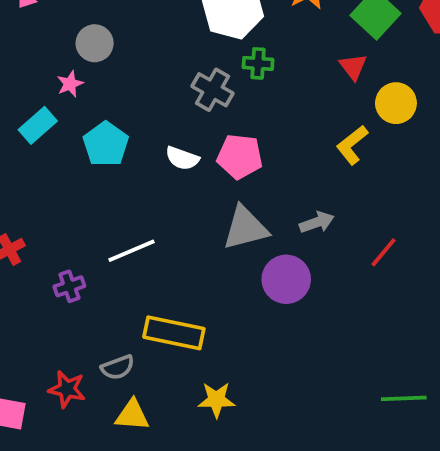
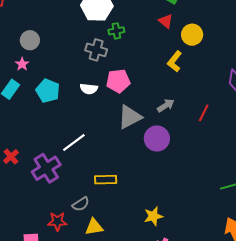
purple cross: (69, 286) -> (46, 168), size x1.8
yellow rectangle: (174, 333) -> (106, 180), size x0.7
yellow star: (216, 400) -> (153, 216), moved

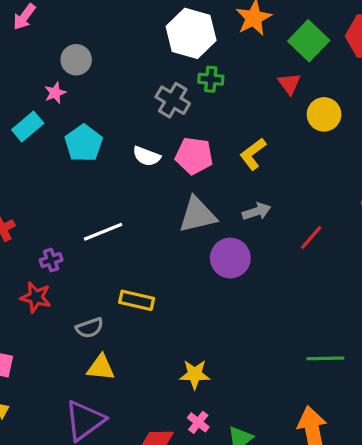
yellow L-shape: (175, 61) -> (253, 154), moved
purple cross: (46, 168) -> (51, 260), size x0.5
red star: (57, 221) -> (36, 297), moved

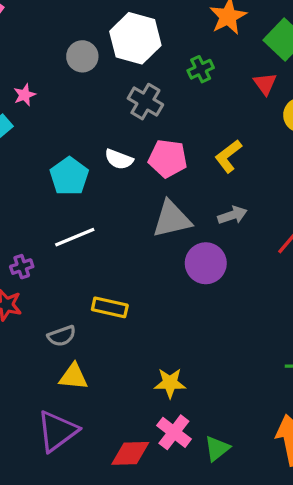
white hexagon: (191, 33) -> (135, 38), moved
gray circle: (76, 60) -> (82, 56), moved
green cross: (211, 79) -> (201, 69), moved, turned -30
cyan pentagon: (84, 143) -> (69, 176), moved
pink cross: (198, 422) -> (174, 432), size x1.5

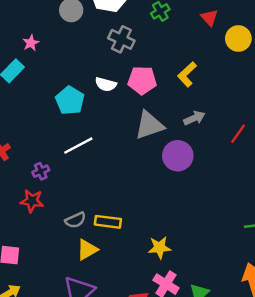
yellow rectangle: (110, 307) -> (108, 222), moved
yellow triangle: (73, 377) -> (87, 250), turned -30

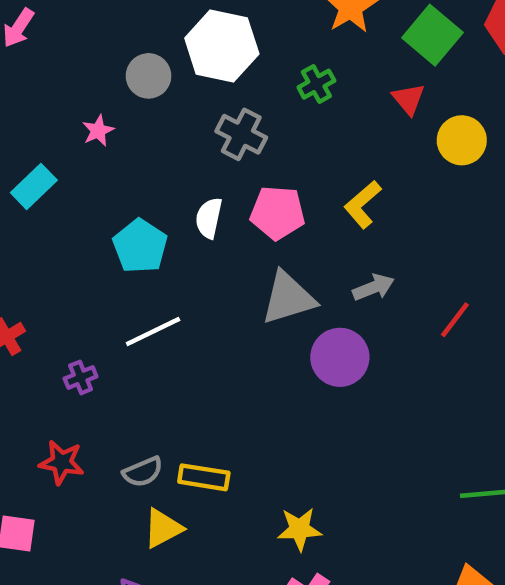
pink star: (31, 43) -> (98, 131), moved
white semicircle: (106, 84) -> (209, 218), turned 85
red star: (32, 201) -> (62, 462), moved

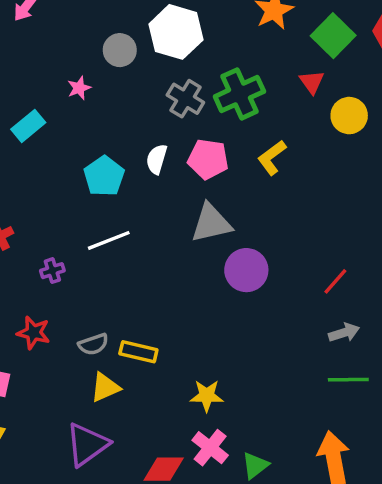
green cross: (316, 84) -> (239, 94), moved, size x1.8
gray arrow: (373, 287) -> (344, 333), moved
red line: (455, 320) -> (335, 281), moved

